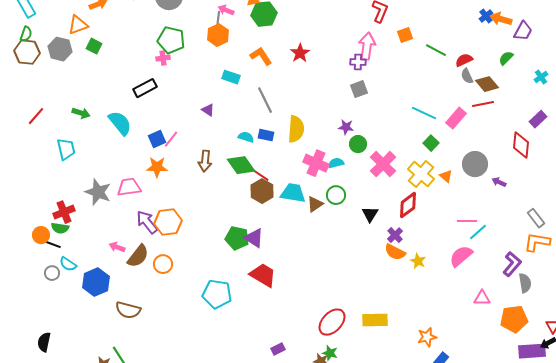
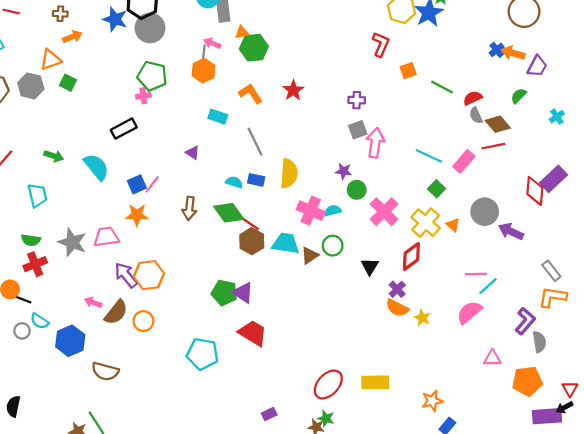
pink arrow: (367, 46) -> (375, 143), moved
purple rectangle: (538, 119) -> (554, 179), moved, size x1.4
purple arrow: (499, 182) -> (511, 231), size x1.6
green semicircle: (60, 228) -> (31, 240), moved

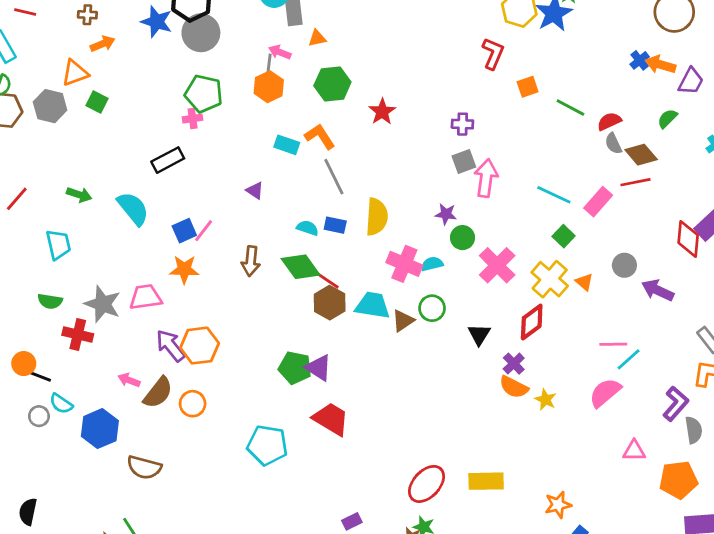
green hexagon: (254, 48) -> (332, 84), moved
orange L-shape: (251, 94) -> (320, 137), moved
gray circle: (485, 212) -> (624, 265), size x0.7
red cross: (35, 264) -> (78, 334), moved, turned 35

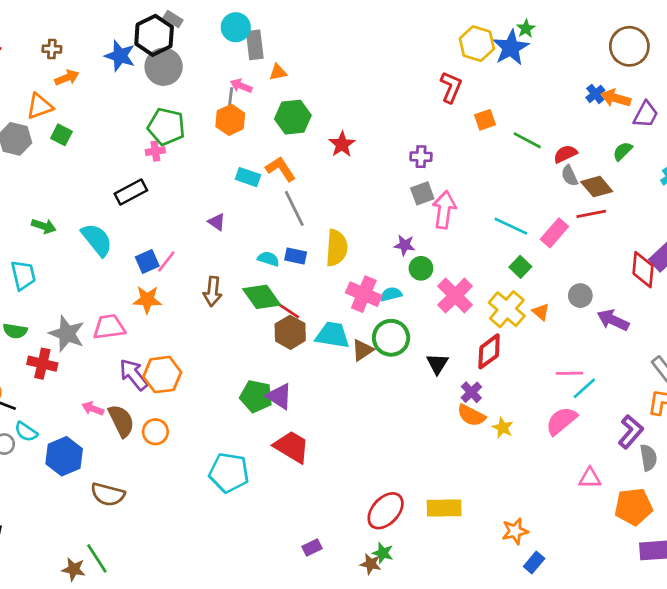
green circle: (432, 308) -> (391, 338), size x1.4
brown semicircle: (158, 393) -> (121, 421), turned -64

